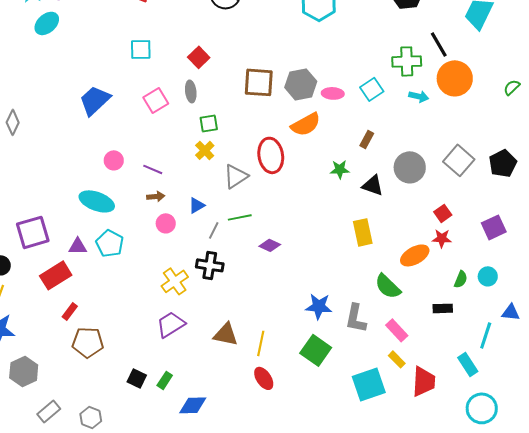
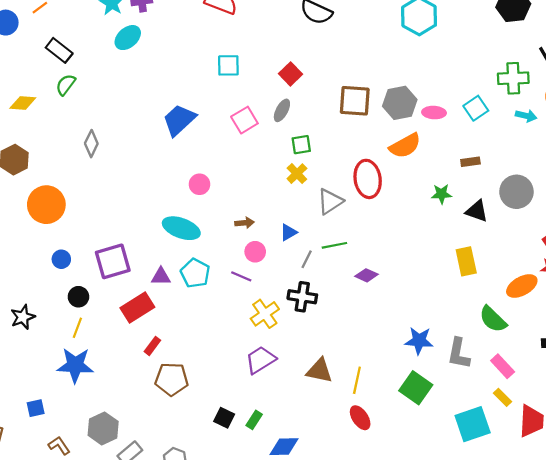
gray ellipse: (191, 91) -> (282, 110), turned 35
brown rectangle: (367, 139) -> (470, 162), turned 54
purple line: (153, 169) -> (241, 276), moved
gray hexagon: (24, 371) -> (103, 428), moved

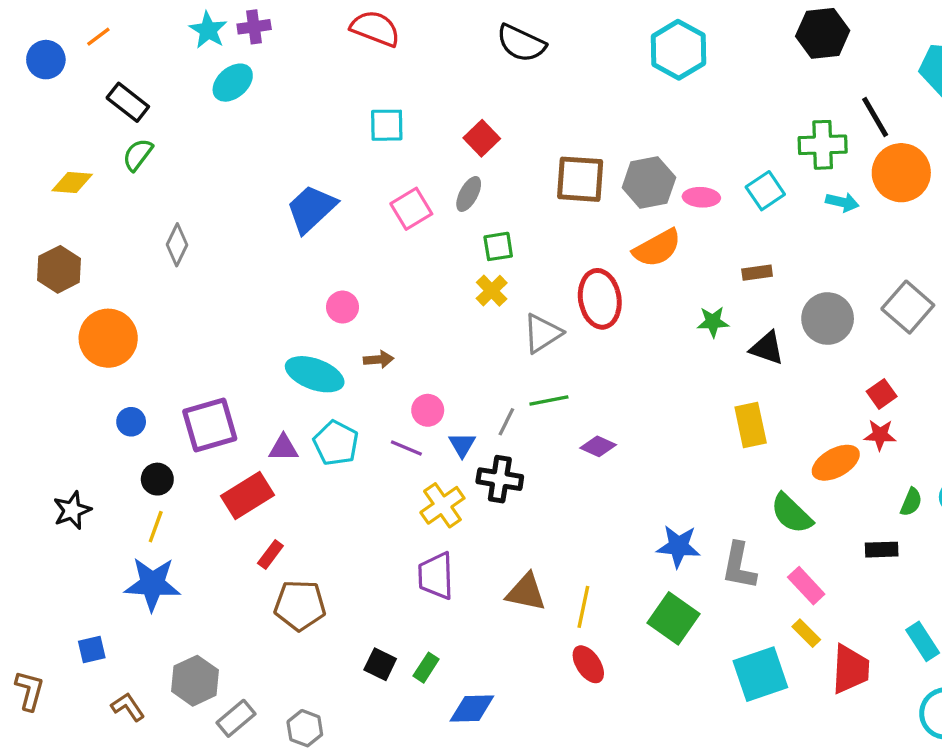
brown arrow: (244, 223) -> (379, 359), moved
blue triangle: (288, 232) -> (462, 445), moved, turned -30
purple trapezoid: (261, 360) -> (436, 576), turned -60

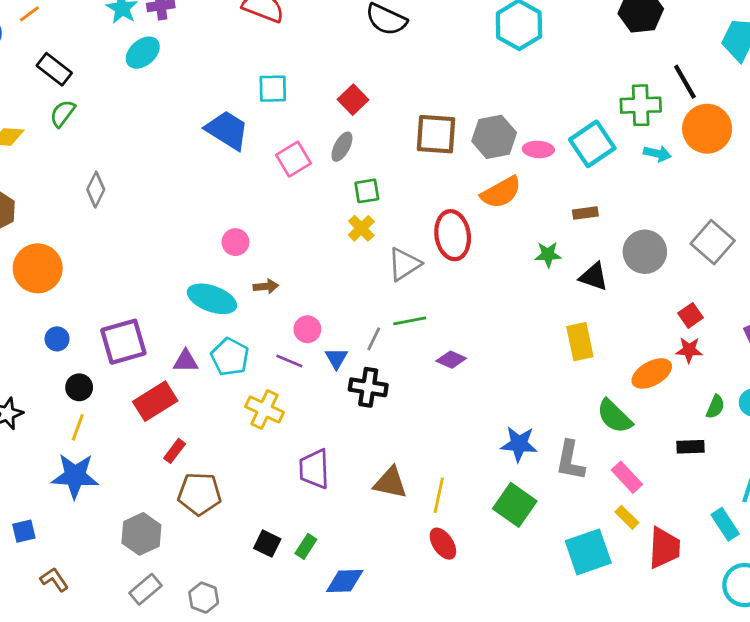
cyan square: (765, 191) -> (592, 144), size x1.4
blue trapezoid: (311, 209) -> (227, 130), moved, turned 75
yellow cross: (442, 505) -> (264, 409), moved, turned -30
gray hexagon: (195, 681) -> (141, 534), moved

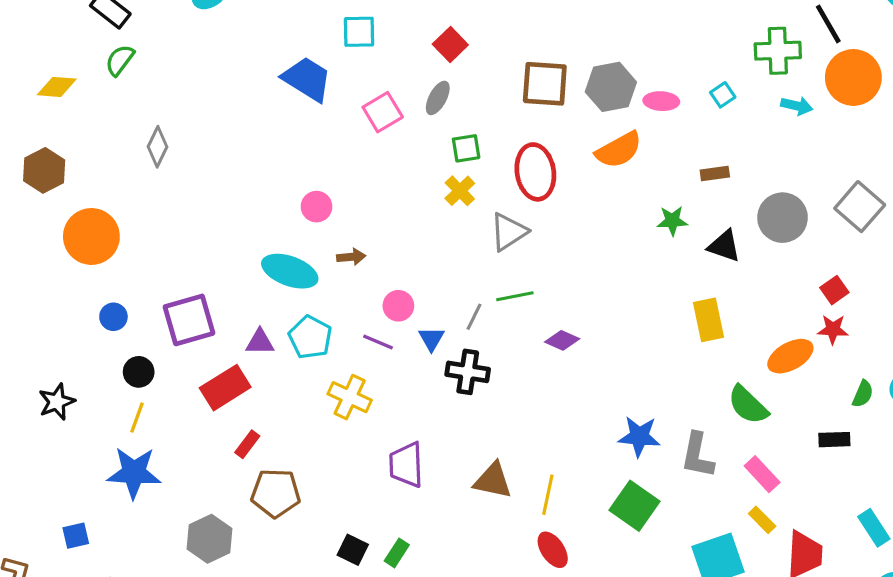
cyan square: (592, 144) -> (723, 95), size x0.5
red ellipse: (453, 235) -> (535, 172), moved

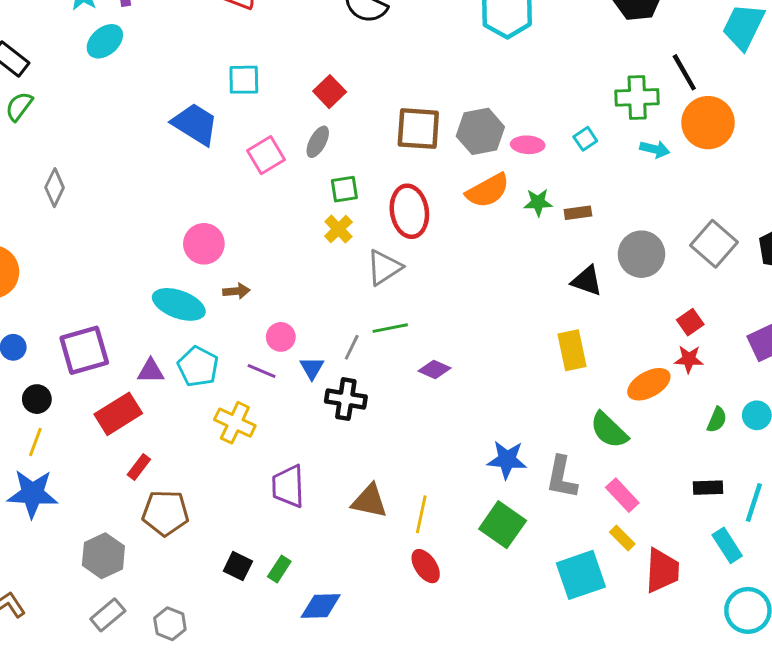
pink circle: (317, 207) -> (204, 244), size x1.4
green star: (672, 221) -> (538, 202), moved
black rectangle: (834, 440) -> (708, 488), moved

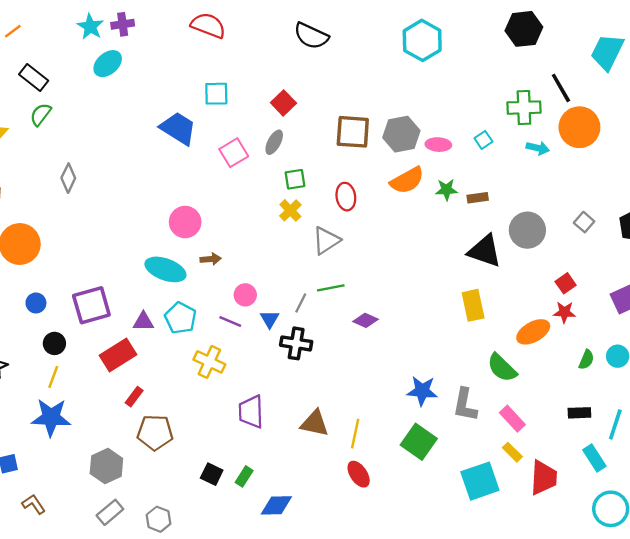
red ellipse: (409, 211) -> (346, 197), size x0.7
gray square: (714, 244) -> (584, 222), size x0.6
black triangle: (587, 281) -> (485, 251), size x1.4

